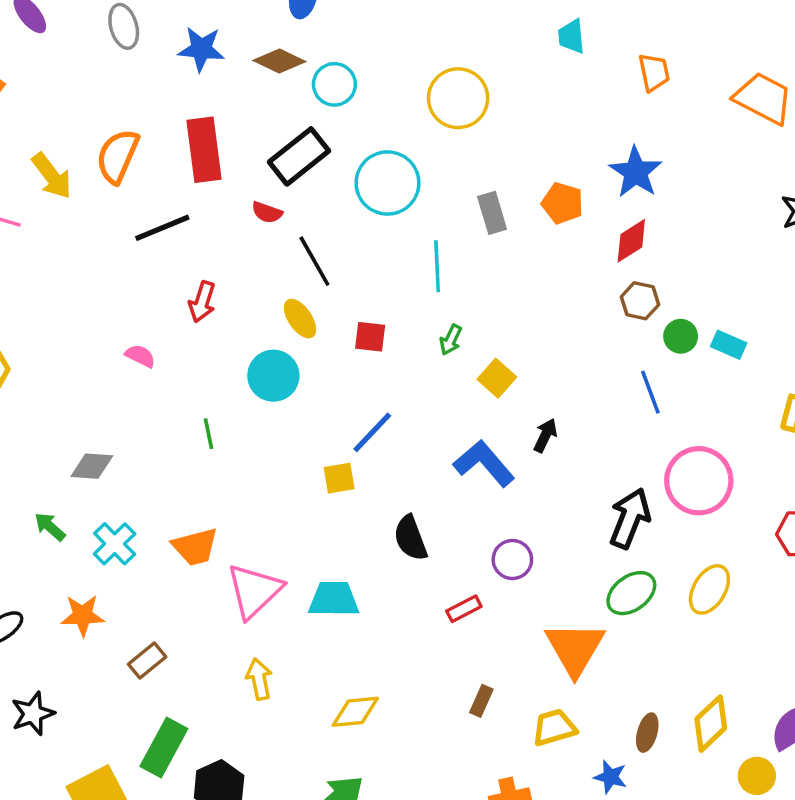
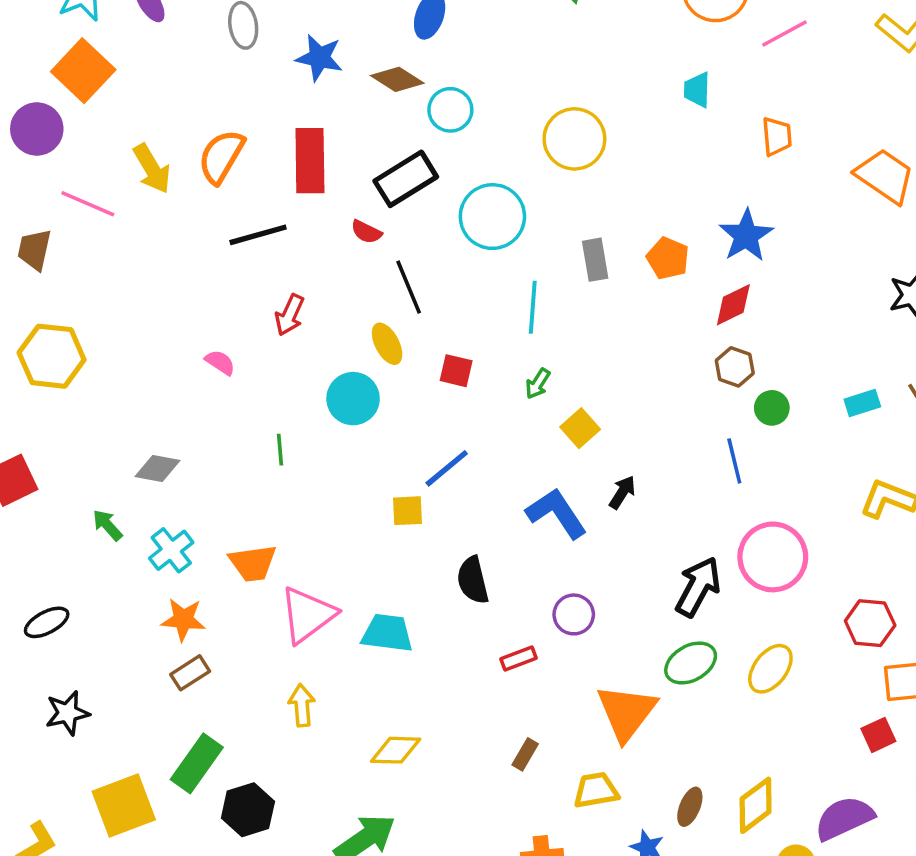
cyan rectangle: (729, 345) -> (862, 403), moved, turned -48
orange star: (83, 615) -> (183, 620), moved

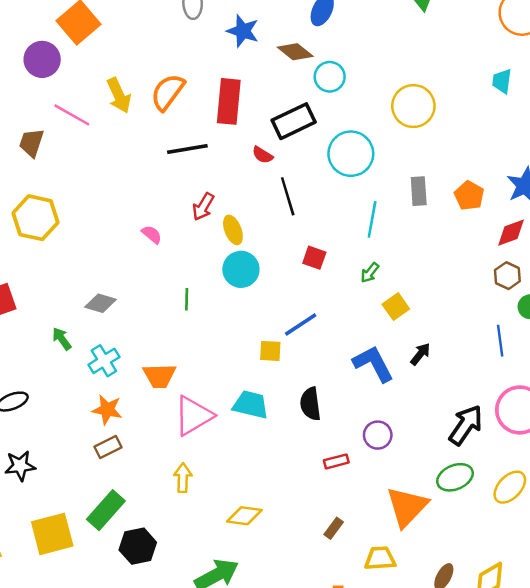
yellow ellipse: (387, 344) -> (233, 230), moved
cyan trapezoid: (387, 633) -> (251, 405), moved

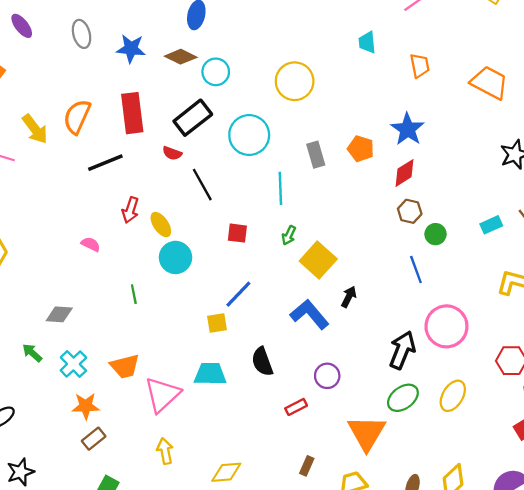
yellow square: (396, 307) -> (318, 260), size x1.5

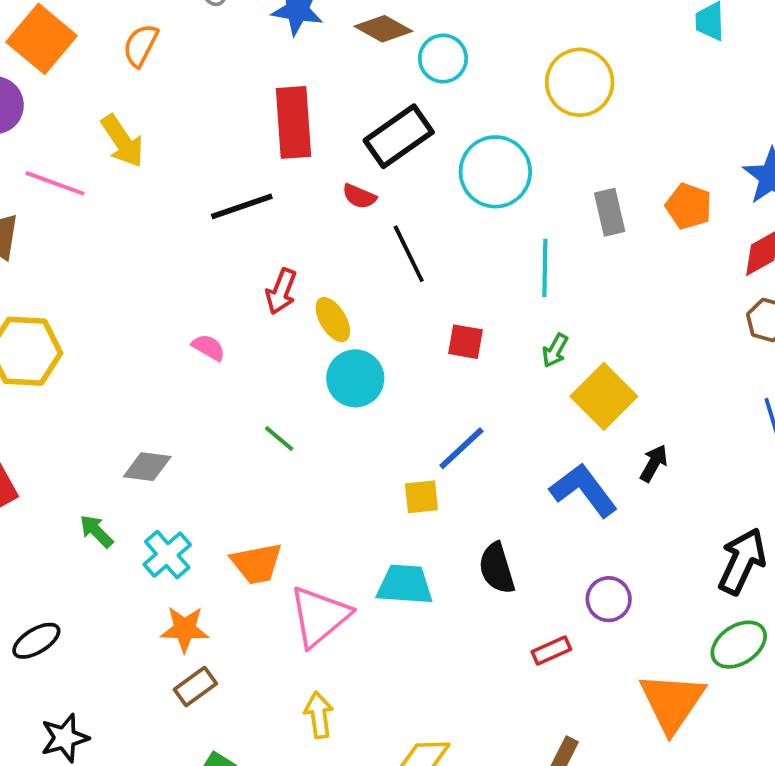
orange semicircle: (77, 117) -> (141, 45), moved, size x0.7
green line: (134, 294) -> (279, 438), turned -42

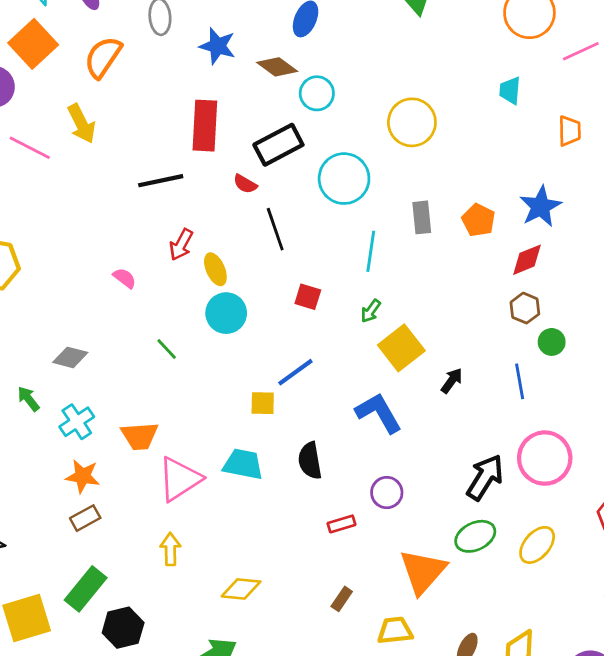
orange semicircle: (141, 45) -> (103, 57), size x1.4
black arrow: (654, 463) -> (452, 381), moved

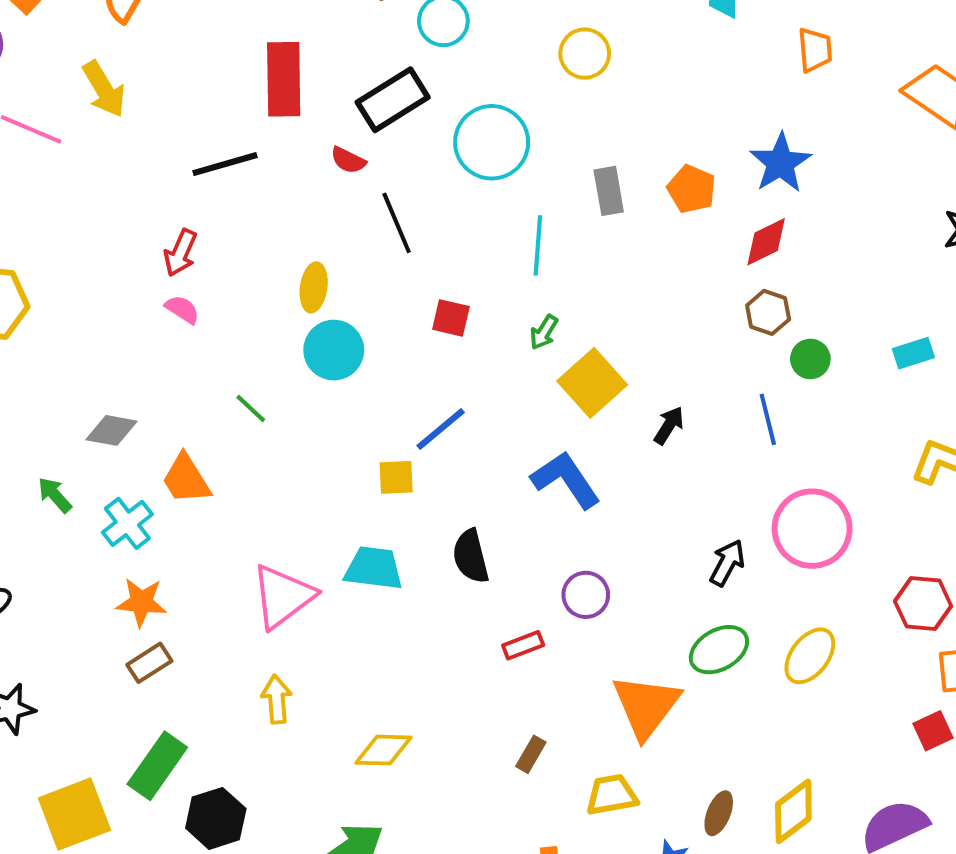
yellow circle: (412, 122) -> (585, 54), size x0.7
red arrow: (181, 245) -> (180, 253), moved
yellow ellipse: (215, 269) -> (314, 287), turned 36
orange trapezoid: (140, 436) -> (186, 479), moved, turned 66
black arrow: (485, 477) -> (727, 563), size x0.7

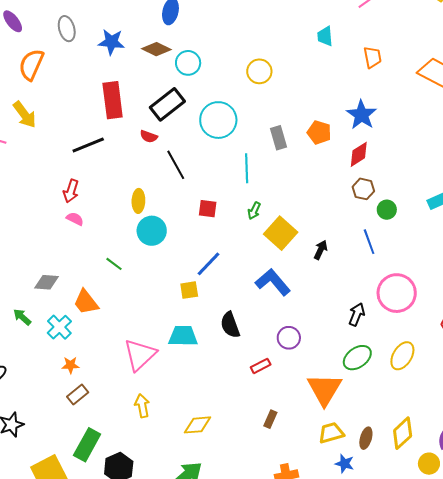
orange star: (141, 602) -> (70, 365), size x0.7
yellow trapezoid: (612, 795) -> (331, 433), moved

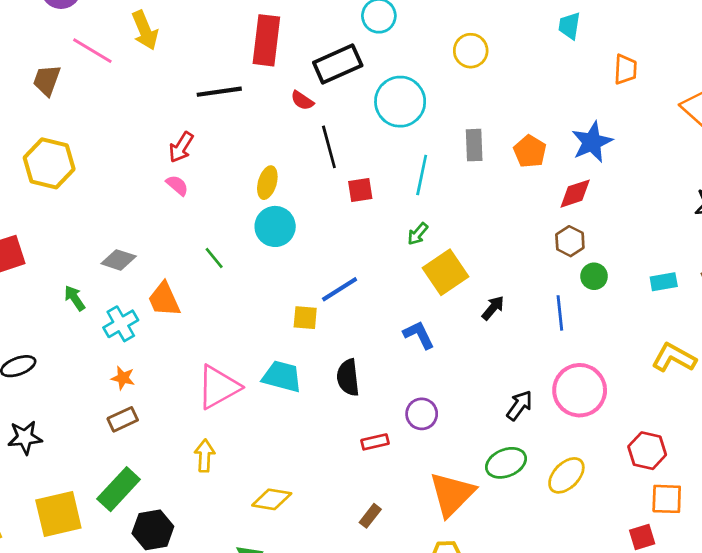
red square: (208, 209) -> (360, 190), moved, turned -30
blue L-shape: (273, 282) -> (419, 335), size x0.7

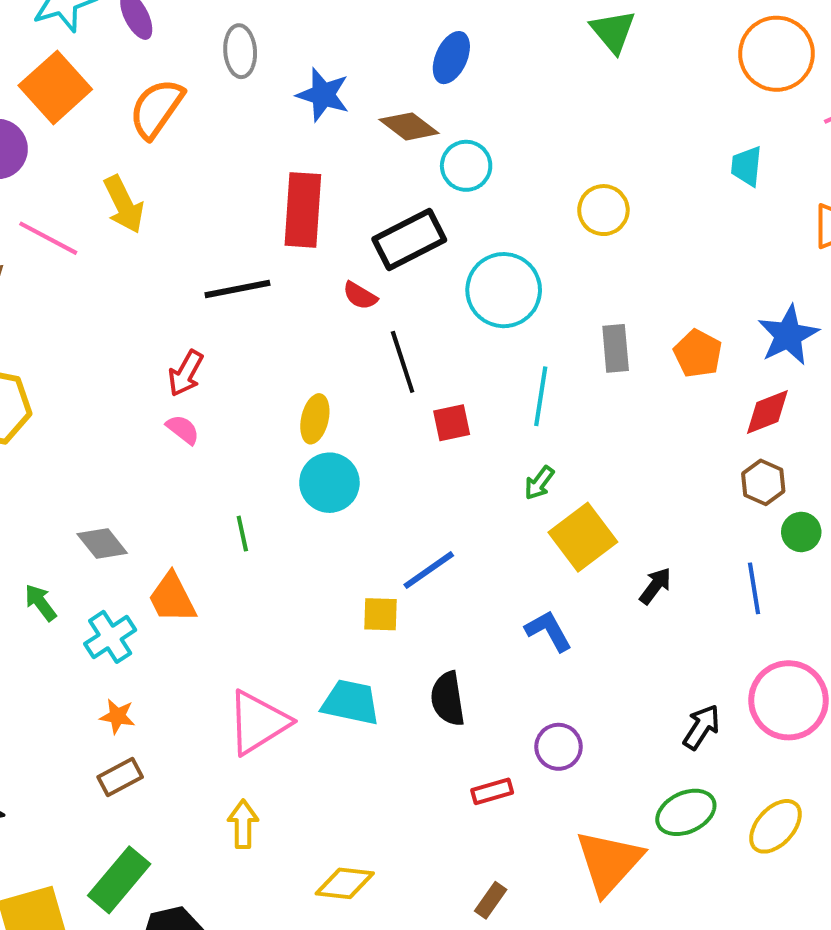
green line: (214, 258) -> (242, 534), turned 30
gray diamond: (119, 260) -> (102, 543), turned 36

